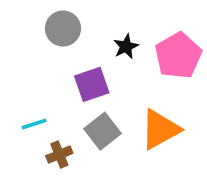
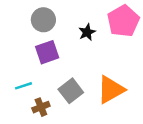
pink pentagon: (178, 56) -> (123, 21), moved
purple square: (92, 84) -> (47, 52), moved

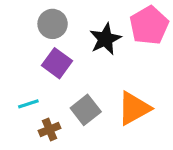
black star: (87, 32) -> (105, 39), size x1.5
purple square: (47, 52) -> (57, 63), turned -35

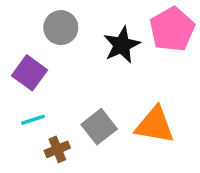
purple square: (57, 63) -> (30, 73), moved
orange triangle: (134, 108) -> (155, 125), turned 39

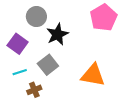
black star: (122, 45) -> (57, 34), moved
gray square: (99, 127) -> (48, 65), moved

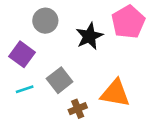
black star: (57, 34) -> (89, 36), moved
brown cross: (34, 90) -> (78, 109), moved

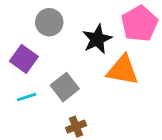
orange triangle: (115, 93) -> (123, 70), moved
brown cross: (78, 109) -> (76, 127), moved

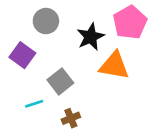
cyan line: (27, 97) -> (34, 104), moved

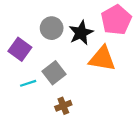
gray circle: (46, 21) -> (52, 28), moved
cyan line: (34, 104) -> (28, 83), moved

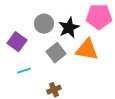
pink pentagon: (116, 20) -> (99, 17), turned 30
gray square: (54, 73) -> (56, 53), moved

